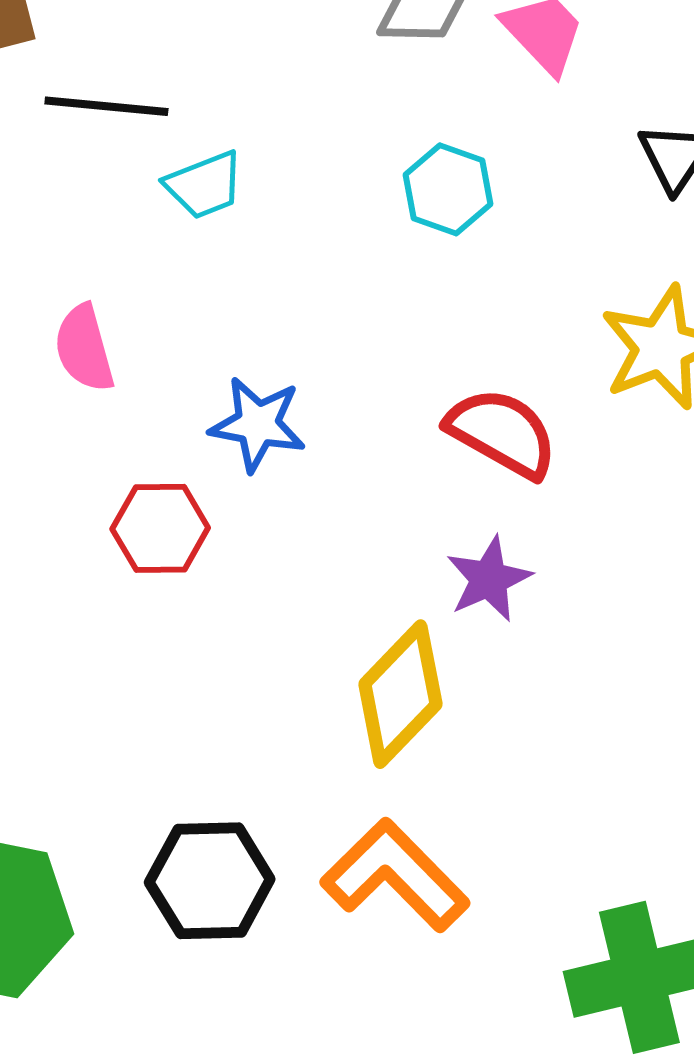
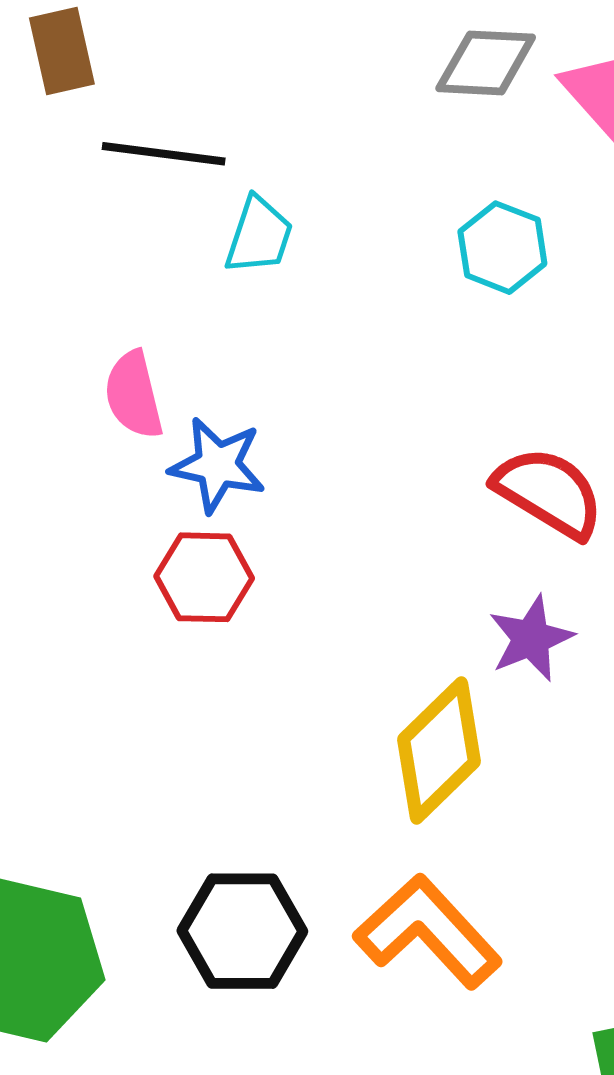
cyan trapezoid: (204, 185) -> (259, 236), turned -52
blue star: (258, 424) -> (217, 465), moved

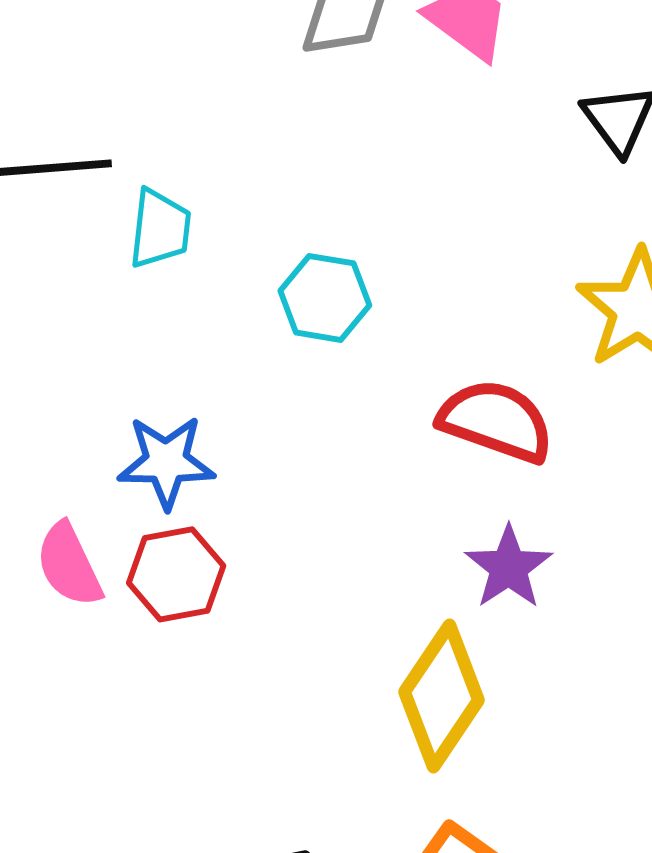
cyan hexagon: (502, 248) -> (325, 298), moved
pink semicircle: (134, 395) -> (69, 565), moved

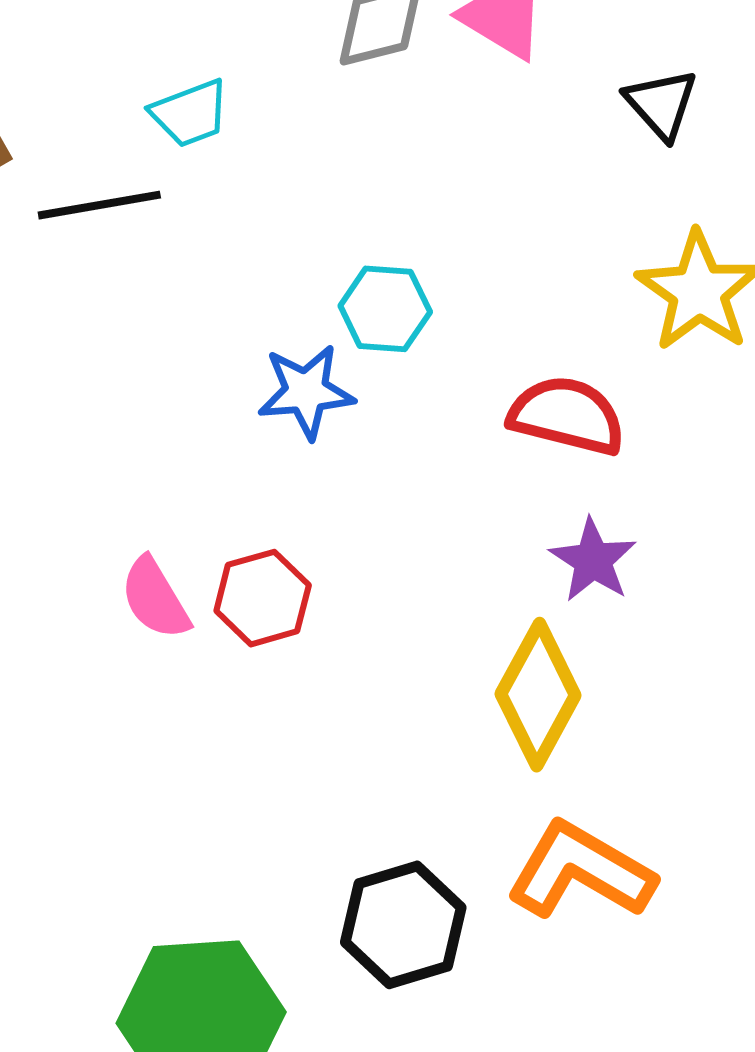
cyan trapezoid: (160, 229) -> (190, 113), moved, turned 68
blue star: (166, 462) -> (306, 392), moved

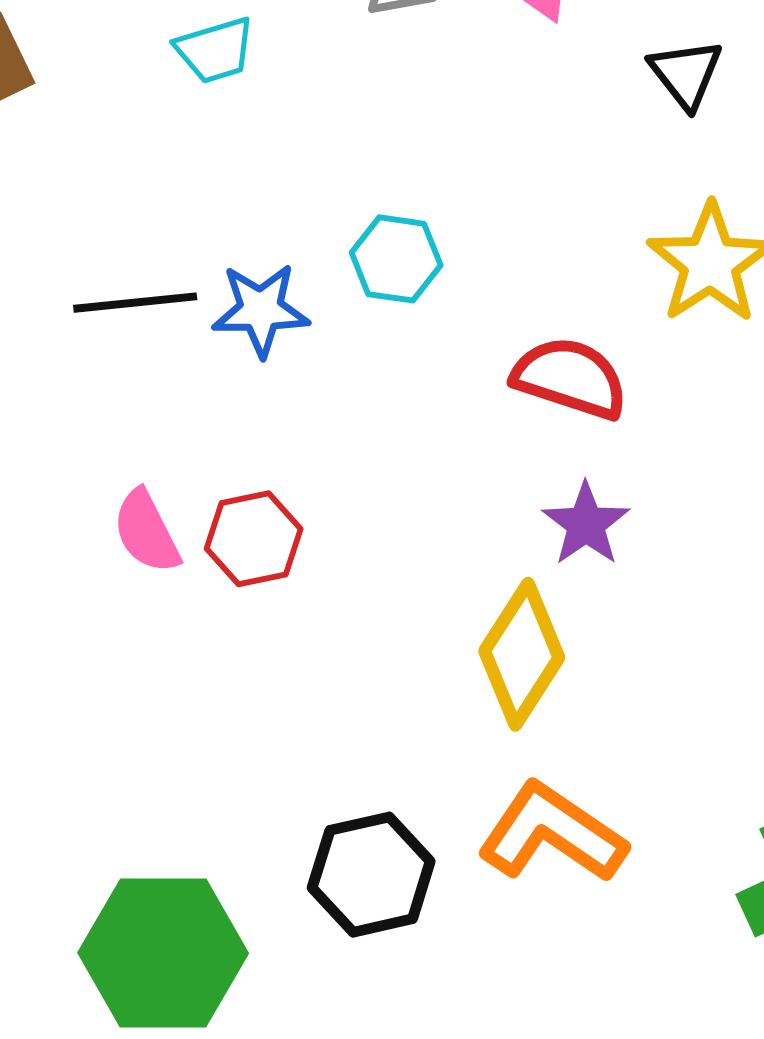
black line: (99, 205) -> (135, 303), moved
blue star: (306, 392) -> (261, 310), moved

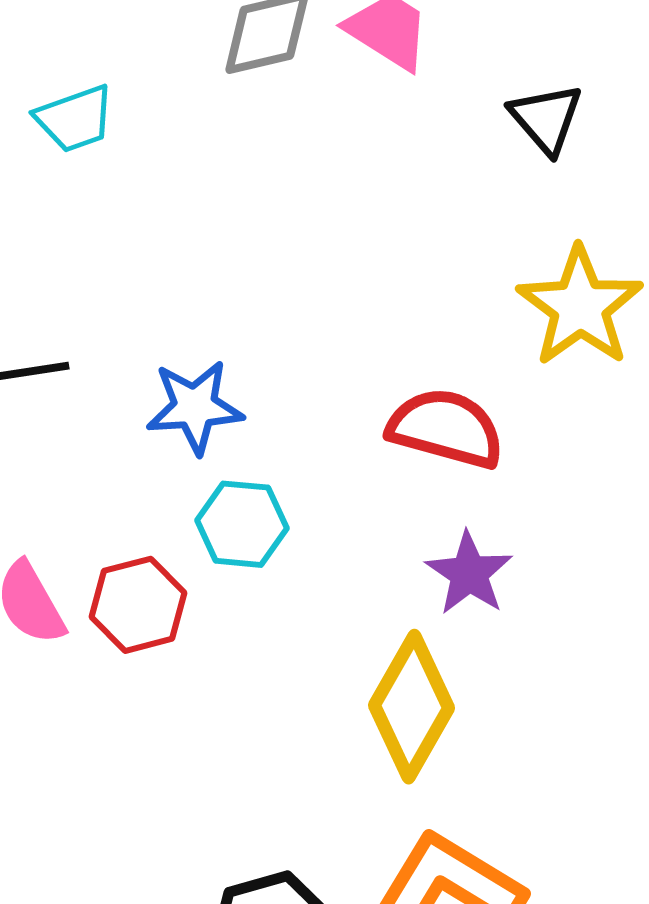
cyan hexagon: (396, 259) -> (242, 524), moved
blue star: (261, 310) -> (195, 407), moved

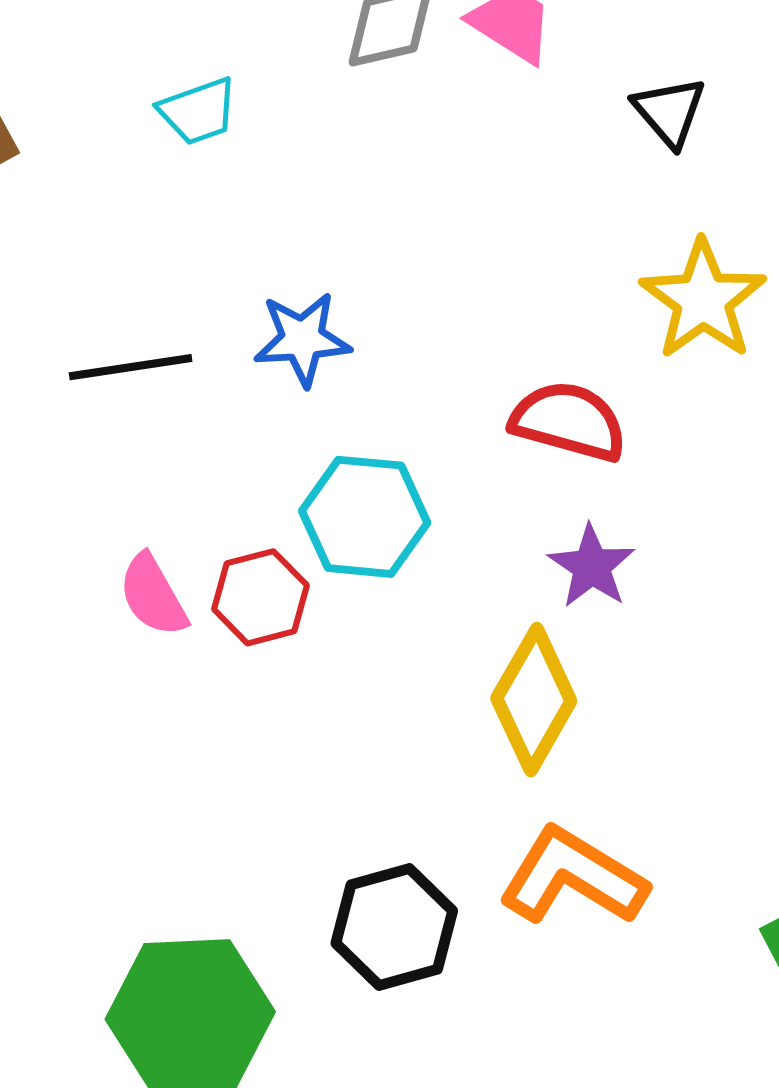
blue star: (195, 407) -> (302, 339), moved
cyan hexagon: (242, 524) -> (365, 517), size x1.4

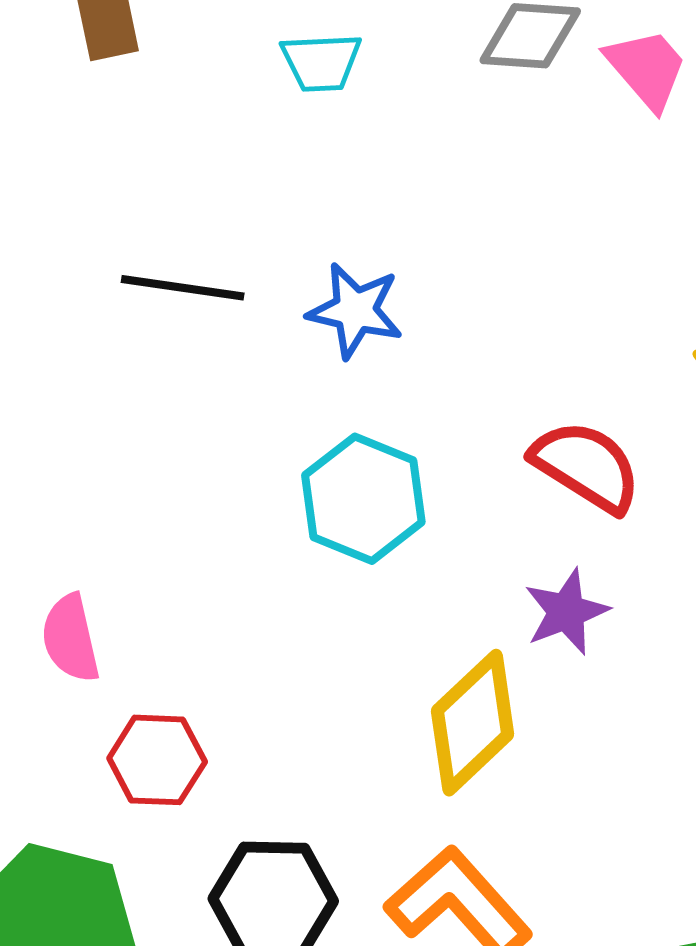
pink semicircle: (153, 595) -> (71, 638), moved
red hexagon: (260, 597) -> (157, 760), moved

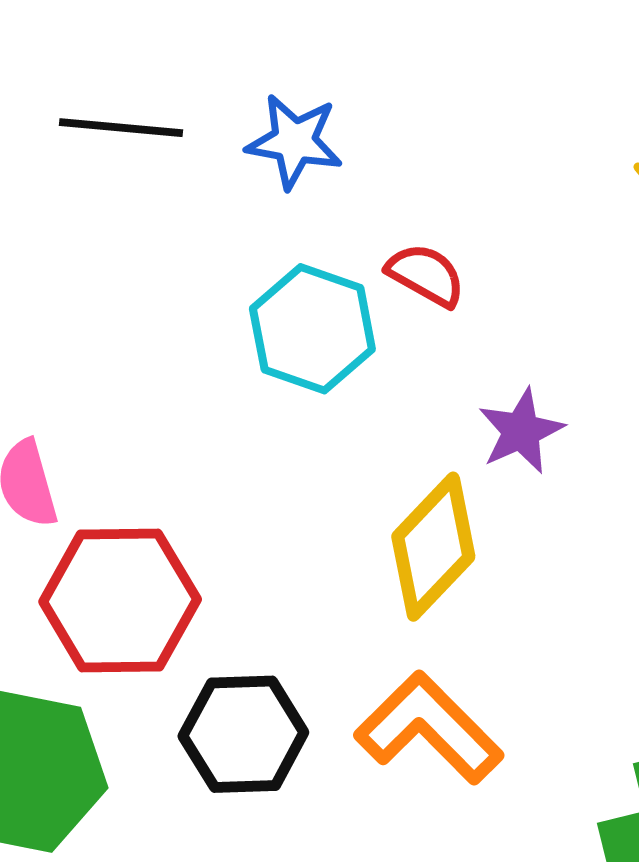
red semicircle: (586, 466) -> (426, 275), moved, size x0.7
red hexagon: (157, 760) -> (120, 600), size x1.6

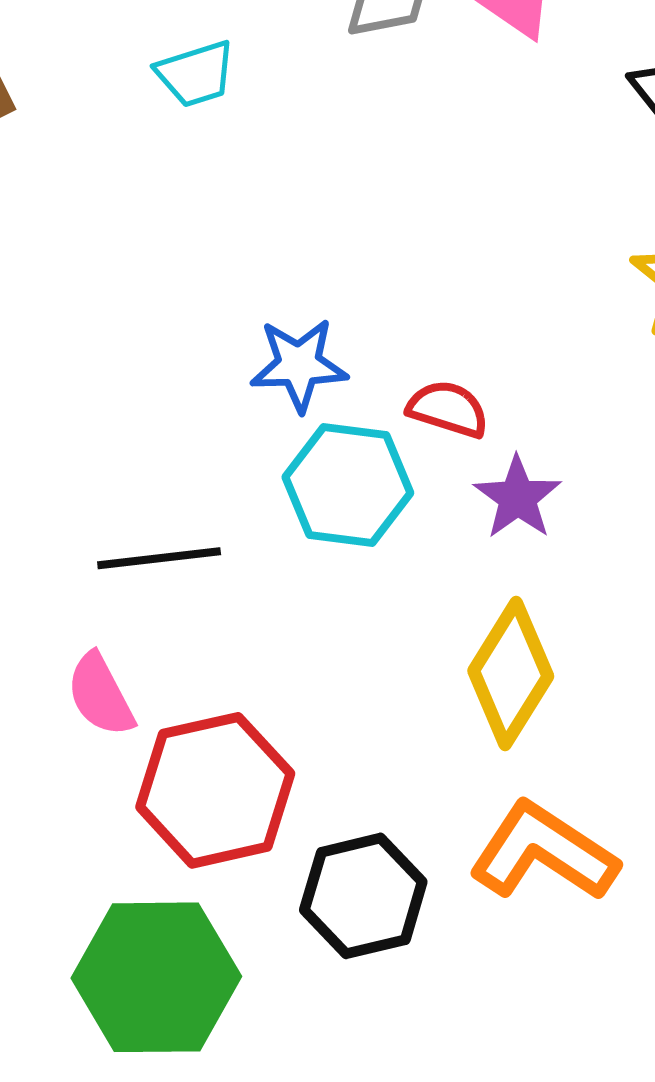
black line: (121, 128) -> (159, 558), moved
blue star: (294, 141) -> (299, 365), moved
purple star: (521, 431) -> (518, 498), moved

